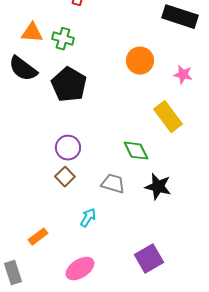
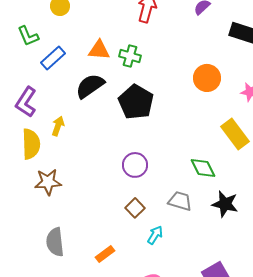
black semicircle: (23, 69) -> (90, 86), turned 108
brown square: (65, 177) -> (135, 208), moved

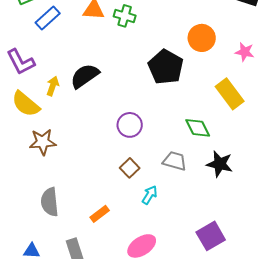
black semicircle: (90, 86) -> (85, 76), moved
purple L-shape: (26, 102) -> (21, 62), turned -60
black pentagon: (136, 102) -> (166, 67), moved
yellow semicircle: (31, 144) -> (26, 104), turned 132

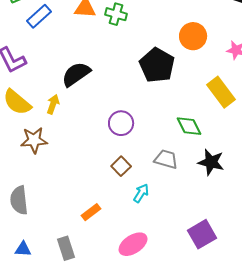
yellow arrow: (53, 86) -> (53, 104), moved
gray semicircle: (50, 202) -> (19, 200), moved

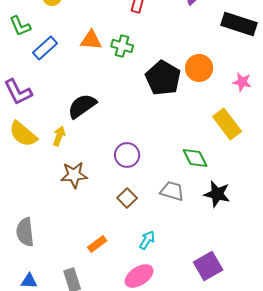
black pentagon: (157, 65) -> (163, 78), moved
brown star: (34, 140) -> (74, 175), moved
cyan arrow: (141, 193) -> (147, 240), moved

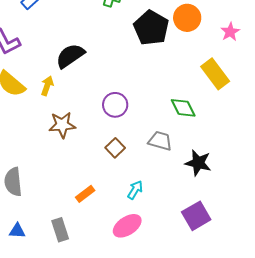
pink star: (242, 82) -> (230, 32), turned 30
black star: (217, 194) -> (198, 163), moved

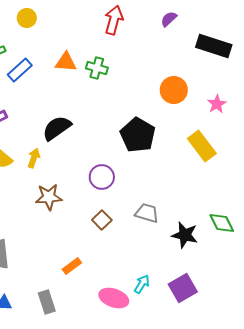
black pentagon: (151, 28) -> (138, 135), moved
green diamond: (183, 108) -> (222, 223), moved
cyan arrow: (135, 190) -> (142, 284), moved
pink ellipse: (127, 226) -> (114, 298), turned 52

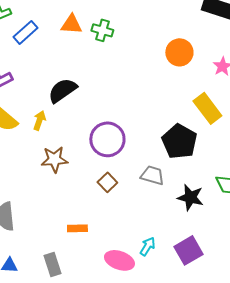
black pentagon: (138, 135) -> (179, 141), moved
purple circle: (102, 177) -> (107, 139), size x1.4
orange rectangle: (72, 266) -> (77, 228), turned 36

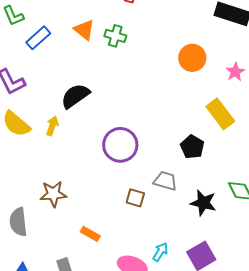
orange triangle: (71, 24) -> (84, 30), turned 35
black pentagon: (179, 141) -> (192, 147), size x0.7
brown star: (54, 159) -> (53, 194), moved
brown square: (107, 182) -> (135, 198), moved, turned -30
orange rectangle: (77, 228) -> (90, 234), turned 30

